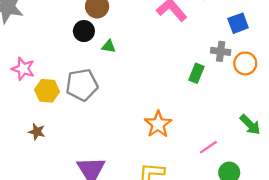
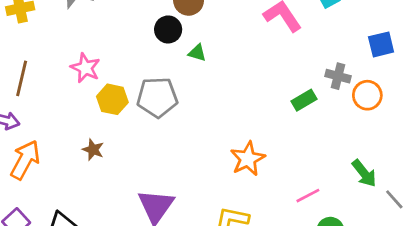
blue square: (238, 23) -> (381, 44), moved
green rectangle: (196, 73) -> (304, 100), turned 30

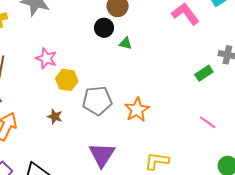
gray pentagon: (157, 97) -> (97, 101), moved
orange star: (248, 159) -> (137, 110), moved
pink line: (308, 196) -> (208, 122), moved, turned 66

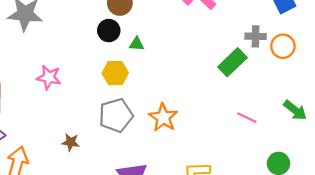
green rectangle: (204, 73) -> (232, 62), size x1.4
yellow hexagon: (67, 80) -> (115, 73), moved

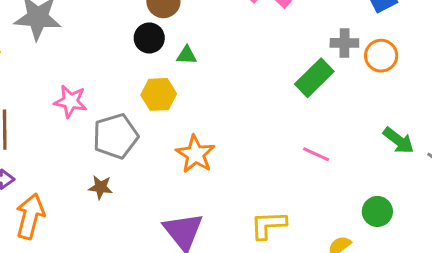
gray pentagon: (116, 115) -> (116, 136), moved
orange star: (163, 118) -> (195, 154), moved
pink line: (247, 118) -> (316, 154), moved

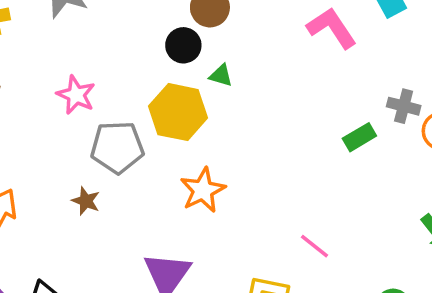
green rectangle: (314, 78) -> (359, 137), size x0.7
yellow hexagon: (159, 94) -> (178, 112), size x1.4
pink line: (316, 154) -> (315, 246), moved

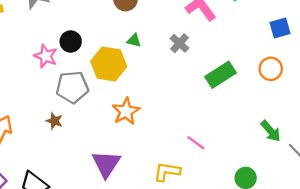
black circle: (183, 45) -> (71, 41), moved
gray cross: (404, 106) -> (179, 43), moved, turned 30
green rectangle: (359, 137) -> (221, 75), size x1.5

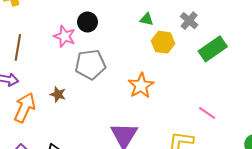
yellow hexagon: (109, 64) -> (163, 42), moved, size x0.7
green rectangle: (221, 75) -> (213, 49), moved
brown star: (54, 121) -> (58, 94), moved

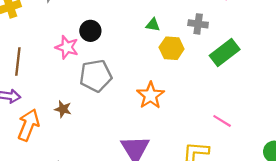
gray cross: (189, 21) -> (198, 24), turned -30

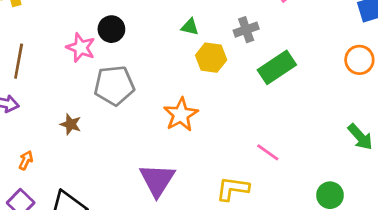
gray cross: (198, 24) -> (246, 30), turned -30
orange arrow: (28, 125) -> (26, 160), moved, size x0.5

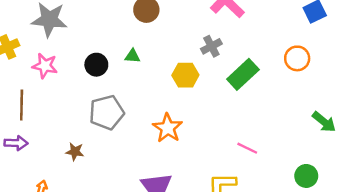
green triangle: (190, 27) -> (132, 56), moved
pink star: (81, 48) -> (45, 66), moved
orange circle: (359, 60) -> (297, 58), moved

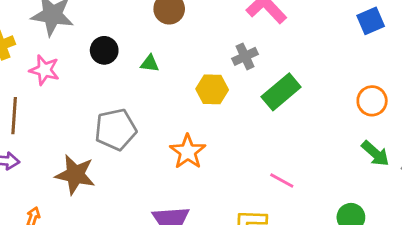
orange circle: (297, 58) -> (372, 101), moved
black circle: (96, 65) -> (104, 50), moved
brown star: (75, 152) -> (75, 175), size x1.8

